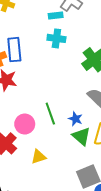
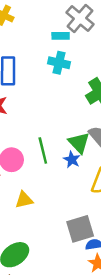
green triangle: (81, 136) -> (79, 143), moved

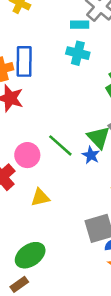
green line: (43, 150) -> (60, 145), turned -35

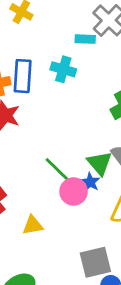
cyan cross: (78, 53) -> (63, 69), moved
pink circle: (27, 155) -> (74, 192), moved

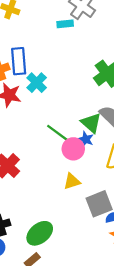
cyan cross: (63, 69) -> (37, 83), moved, turned 36
yellow triangle: (33, 225) -> (72, 181), moved

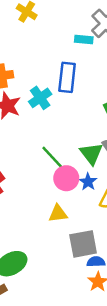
blue rectangle: (19, 61) -> (67, 77), moved
blue star: (86, 139) -> (88, 182), moved

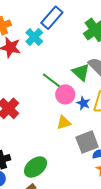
blue rectangle: (67, 77) -> (52, 18), turned 45
blue star: (88, 182) -> (83, 103), moved

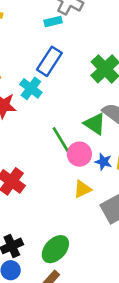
green line: (52, 81) -> (61, 139), turned 30

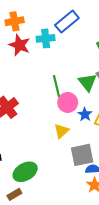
cyan cross: (31, 88) -> (46, 38), turned 30
yellow triangle: (82, 189) -> (61, 131), turned -35

